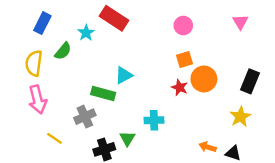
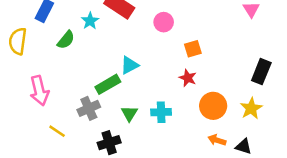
pink circle: (183, 26) -> (164, 22), moved
yellow semicircle: (34, 63) -> (18, 41), moved
orange circle: (204, 79) -> (213, 106), moved
green rectangle: (103, 94) -> (108, 84), turned -45
green triangle: (127, 138) -> (129, 113), moved

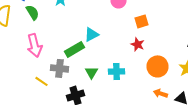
green semicircle: (66, 40) -> (32, 12), moved, turned -70
pink arrow: (39, 91) -> (34, 45), moved
gray cross: (89, 108) -> (60, 68), turned 30
yellow line: (57, 131) -> (42, 81), moved

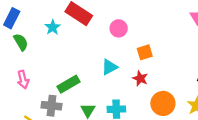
cyan triangle: (92, 34) -> (110, 67), moved
pink arrow: (34, 45) -> (23, 80), size x0.7

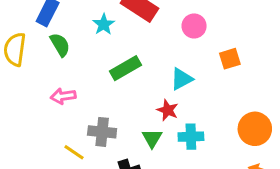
red star: (140, 78) -> (168, 110), moved
pink arrow: (23, 80) -> (63, 96), turned 96
green rectangle: (69, 84) -> (125, 68), moved

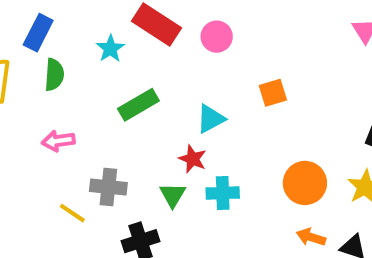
pink circle: (194, 26) -> (217, 37), moved
green semicircle: (60, 45) -> (54, 75), turned 35

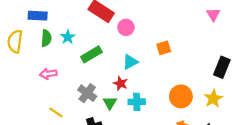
blue rectangle: (38, 33) -> (38, 16), turned 66
pink circle: (217, 37) -> (126, 27), moved
cyan star: (110, 49) -> (68, 37), moved
gray cross: (108, 187) -> (87, 93), moved, turned 30

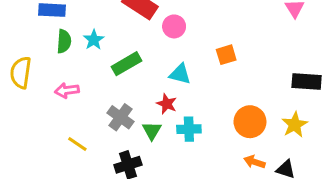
yellow semicircle: (15, 41) -> (21, 73), moved
cyan triangle: (130, 62) -> (180, 74), turned 42
black rectangle: (222, 67) -> (307, 81), turned 72

